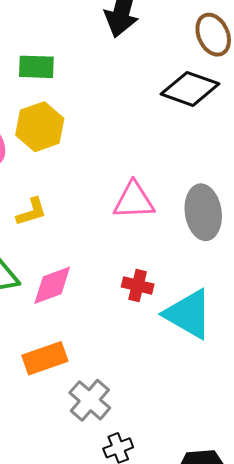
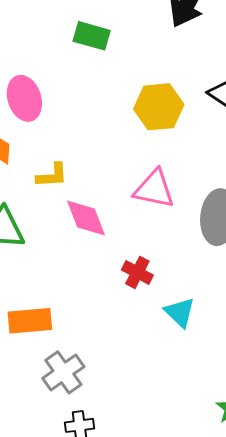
yellow hexagon: (40, 127) -> (159, 107), moved
pink diamond: (52, 285) -> (86, 218), moved, turned 75
cyan triangle: (188, 314) -> (180, 312), size x0.6

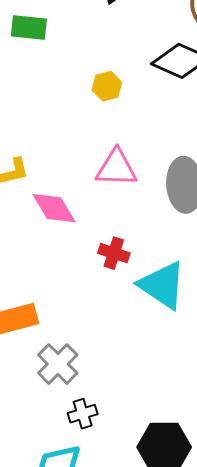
yellow hexagon: (159, 107) -> (107, 86), size x0.6
cyan triangle: (180, 312) -> (162, 285), size x1.6

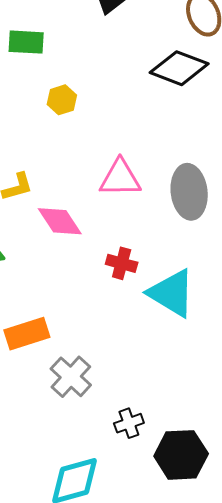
yellow hexagon: (107, 86) -> (62, 100), moved
black cross: (83, 414) -> (129, 423), moved

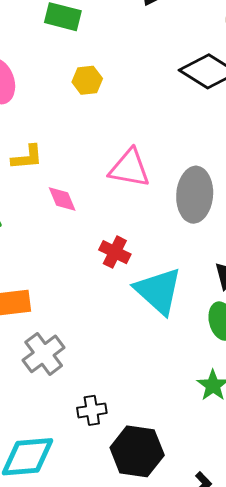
pink diamond: (60, 221) -> (62, 199), size x0.7

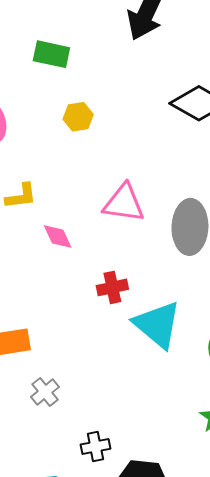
red cross: (115, 252) -> (112, 287), turned -36
gray cross: (44, 354) -> (45, 392), size x0.7

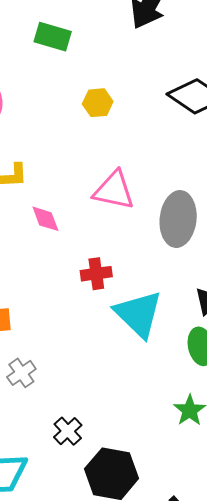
yellow hexagon: (78, 117) -> (98, 103), moved
black cross: (95, 447) -> (68, 431), turned -36

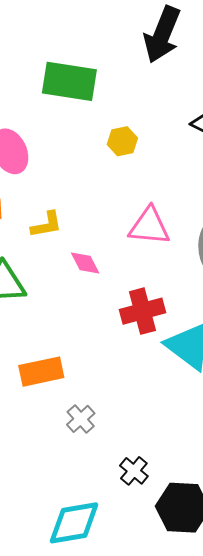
green rectangle: (53, 37) -> (69, 81), size x1.5
red cross: (96, 274) -> (142, 311), size x1.4

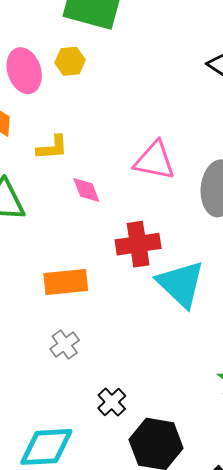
yellow hexagon: (122, 141) -> (70, 61), moved
orange rectangle: (41, 372) -> (66, 282), moved

